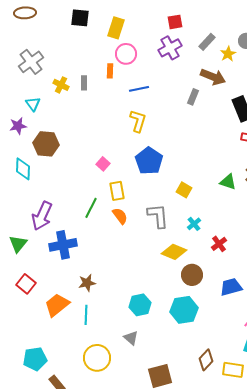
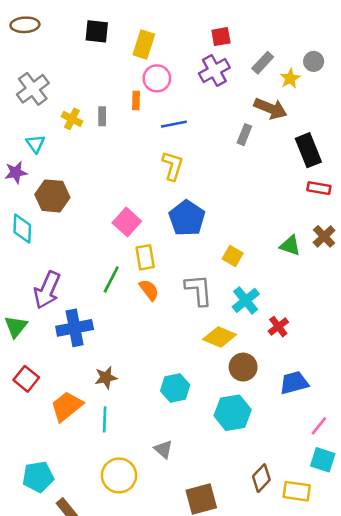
pink square: (103, 164) -> (127, 222), size x1.5
cyan cross: (194, 224) -> (246, 300), size x1.5
cyan hexagon: (140, 305) -> (175, 388), moved

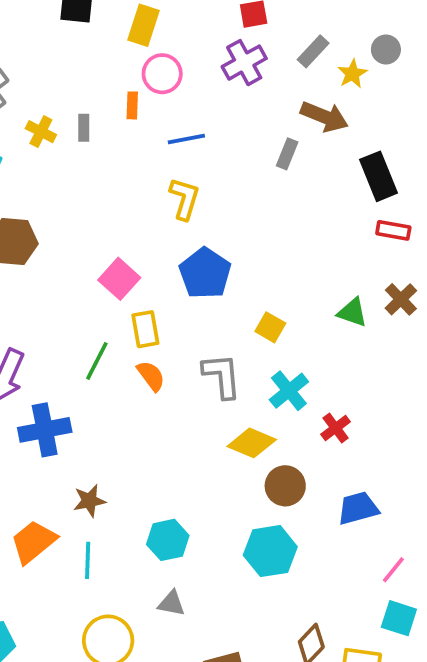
cyan hexagon: (175, 388) -> (168, 540), moved
gray triangle: (163, 449) -> (171, 603), turned -30

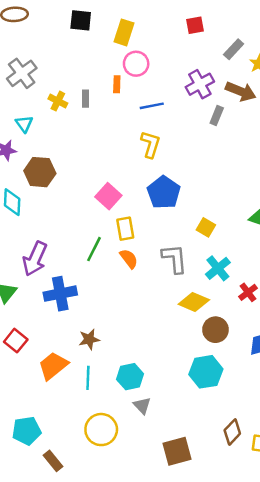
purple cross: (244, 63) -> (200, 84), moved
cyan hexagon: (168, 540) -> (130, 377), moved
gray triangle: (171, 603) -> (142, 405), turned 36

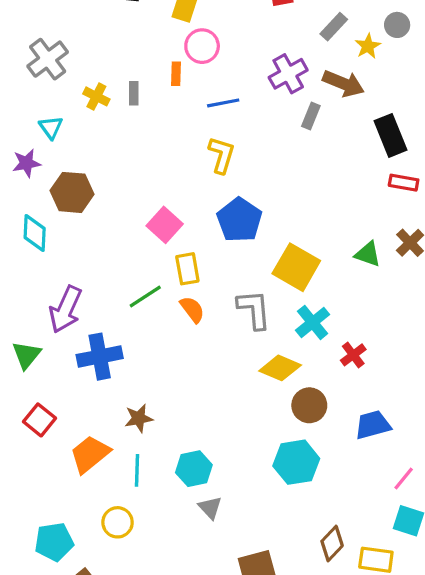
yellow square: (206, 227) -> (296, 267), size x1.8
green line: (94, 249) -> (145, 296), turned 30
yellow circle: (101, 430) -> (118, 522), moved, size x0.7

